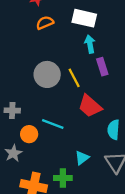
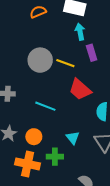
yellow line: (74, 78) -> (65, 63), turned -42
orange circle: (29, 134) -> (34, 137), moved
cyan triangle: (82, 158) -> (73, 138), turned -32

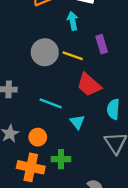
cyan arrow: (80, 32) -> (73, 21), moved
cyan triangle: (73, 138) -> (77, 122), moved

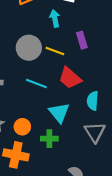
cyan line: (51, 103) -> (36, 83), moved
cyan triangle: (77, 122) -> (59, 113), size x1.5
green cross: (61, 159) -> (49, 139), moved

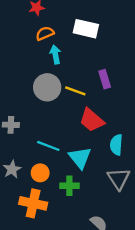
cyan arrow: (55, 18) -> (55, 54), moved
cyan line: (36, 83) -> (48, 146), moved

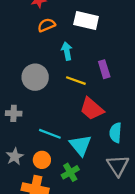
cyan arrow: (55, 54) -> (67, 51), moved
gray circle: (47, 87) -> (35, 77), moved
green cross: (69, 186) -> (70, 172), turned -30

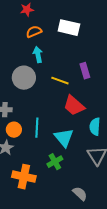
cyan arrow: (67, 51) -> (38, 55), moved
cyan line: (50, 134) -> (37, 128), turned 72
orange circle: (42, 160) -> (14, 130), moved

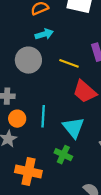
cyan arrow: (38, 55) -> (44, 34), turned 84
green cross: (55, 162) -> (63, 155), turned -35

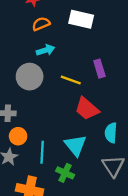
cyan line: (43, 116) -> (42, 152), moved

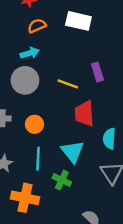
cyan arrow: (46, 50) -> (30, 53), moved
red trapezoid: (87, 109) -> (84, 114), turned 45
orange circle: (18, 136) -> (34, 124), moved

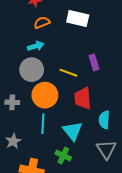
orange circle: (34, 124) -> (45, 95), moved, size x1.6
cyan line: (38, 159) -> (43, 124), moved

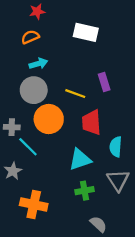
orange semicircle: (42, 23) -> (30, 37), moved
cyan line: (43, 124) -> (28, 147), moved, turned -48
cyan triangle: (73, 131) -> (80, 159), turned 50
green cross: (63, 156) -> (85, 191), moved, turned -35

